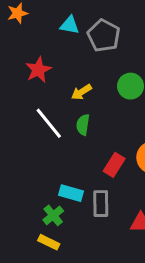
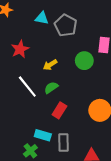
green semicircle: (83, 125) -> (51, 88), turned 48
red rectangle: (114, 165) -> (59, 110), moved

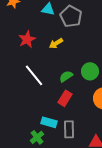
green circle: (84, 61) -> (90, 71), moved
yellow arrow: (50, 65) -> (56, 43), moved
green semicircle: (51, 88) -> (66, 76), moved

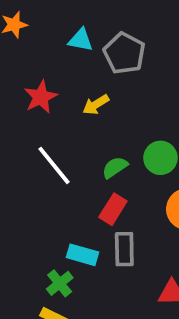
gray rectangle: (69, 129) -> (124, 249), moved

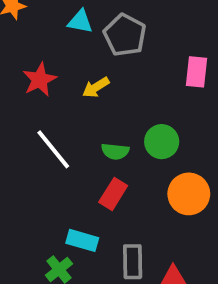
green semicircle: (115, 167) -> (115, 151), turned -140
gray rectangle: (124, 249) -> (133, 262), moved

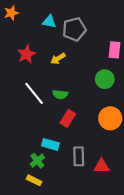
gray pentagon: (125, 35) -> (74, 29), turned 30
green circle: (162, 142) -> (105, 79), moved
green semicircle: (115, 151) -> (60, 94), moved

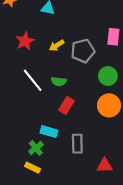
gray pentagon: (74, 29) -> (83, 51), moved
green circle: (105, 79) -> (108, 76), moved
red triangle: (101, 166) -> (105, 165), moved

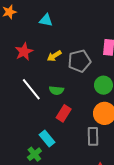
cyan rectangle: (49, 132) -> (47, 138), turned 35
gray rectangle: (77, 144) -> (93, 136), moved

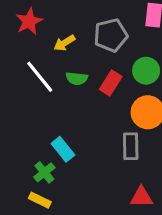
yellow arrow: (54, 56) -> (64, 43), moved
red rectangle: (64, 113) -> (111, 83), moved

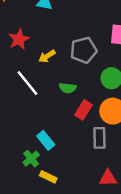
green semicircle: (77, 78) -> (68, 88), moved
red rectangle: (111, 83) -> (84, 110), moved
yellow rectangle: (40, 200) -> (48, 177), moved

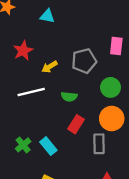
white line: (27, 83) -> (31, 92), turned -65
red rectangle: (84, 110) -> (76, 124), moved
green cross: (31, 159) -> (23, 145), moved

